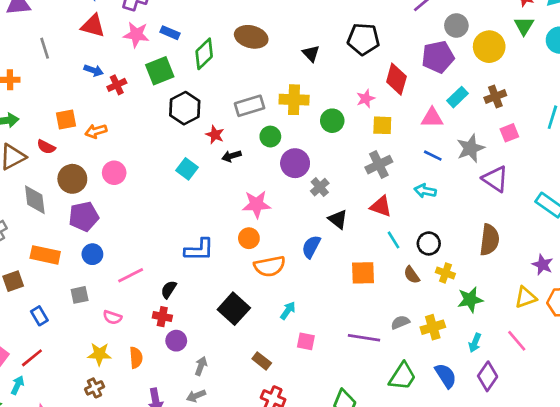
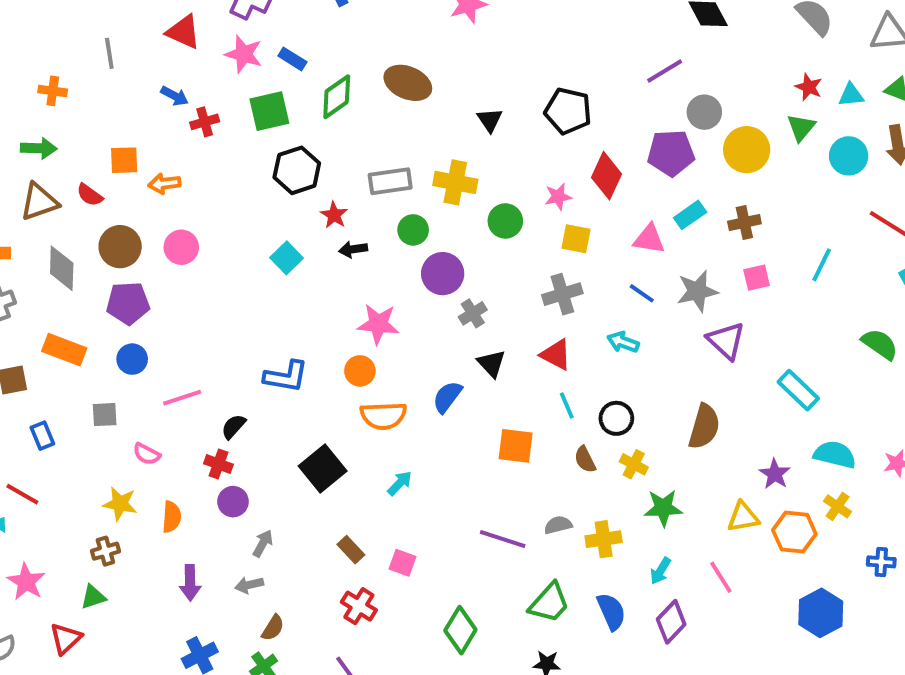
pink square: (306, 341) -> (403, 563), moved
red line: (32, 358) -> (22, 494), turned 60

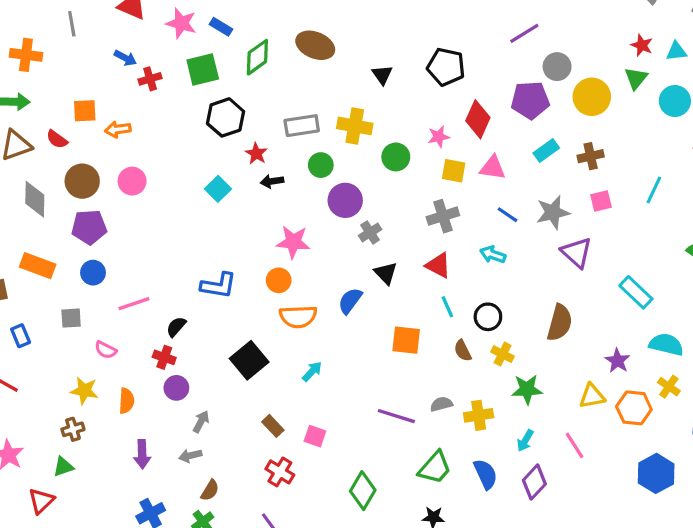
orange cross: (53, 91) -> (26, 55), size x1.4
pink triangle: (649, 239) -> (493, 168), moved

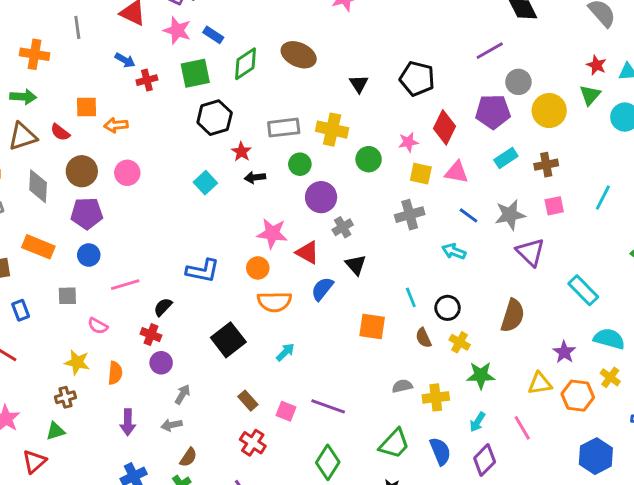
red triangle: (438, 265) -> (308, 252), moved
purple line: (396, 416) -> (328, 406), moved

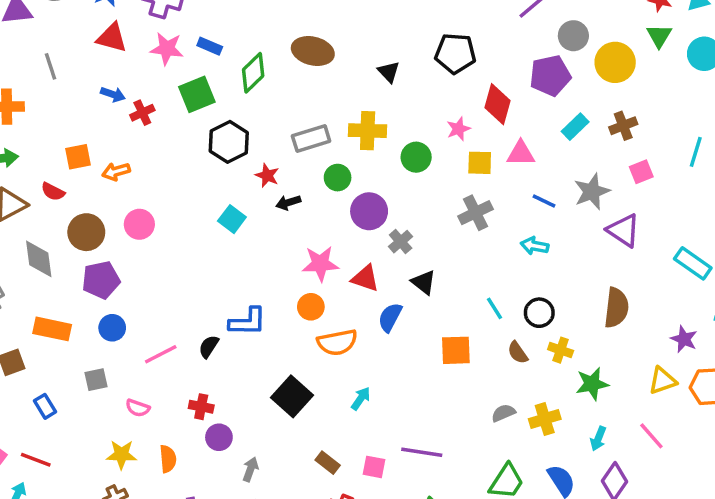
black semicircle: (163, 307) -> (209, 346), moved

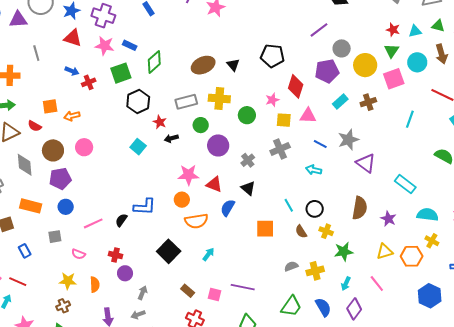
brown ellipse: (313, 51) -> (203, 65), moved, turned -40
pink square: (641, 172) -> (394, 79), moved, size x1.5
gray cross: (401, 242) -> (248, 160), moved
purple star: (684, 339) -> (388, 219), moved

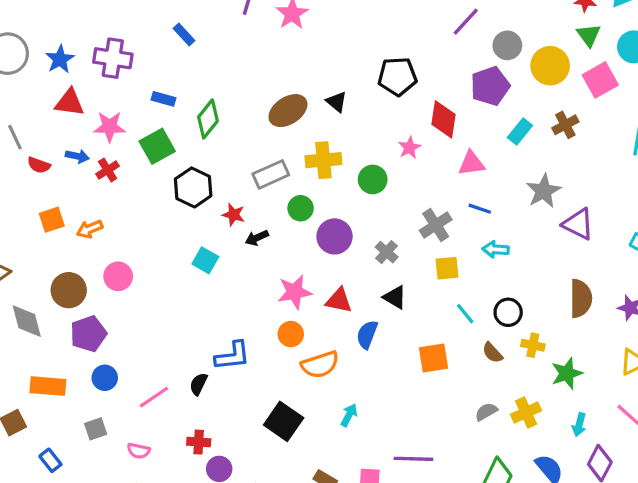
pink star: (105, 46) -> (110, 127), moved
yellow square: (284, 120) -> (447, 268), moved
red semicircle: (35, 126) -> (39, 165), moved
blue line: (320, 144) -> (480, 209), moved

